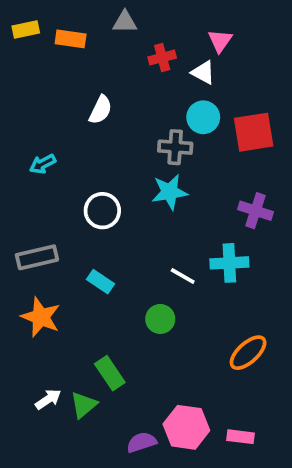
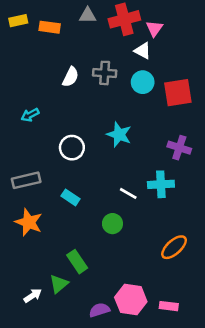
red cross: (162, 58) -> (124, 19), moved, size x1.6
gray cross: (175, 147) -> (105, 73), moved
cyan star: (170, 192) -> (119, 135), turned 30
white arrow: (48, 399) -> (33, 296), moved

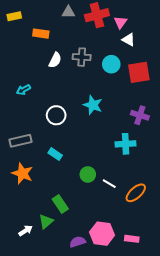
orange rectangle: (50, 27) -> (41, 34), moved
white triangle: (143, 51) -> (129, 40), moved
white line: (128, 193) -> (109, 184), moved

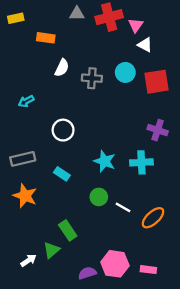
gray cross: (82, 57) -> (92, 78), moved
cyan star: (93, 105) -> (105, 161), moved

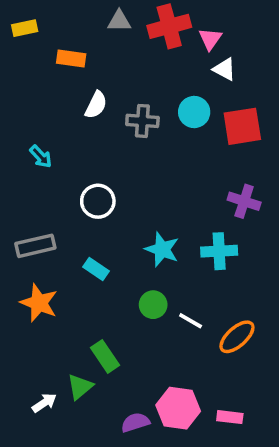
cyan arrow: (26, 101) -> (41, 157), turned -105

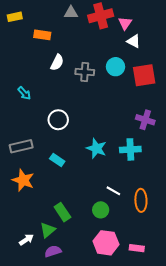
green circle: (153, 305) -> (101, 210), moved
orange ellipse: (237, 337) -> (141, 200), turned -50
purple semicircle: (135, 422) -> (53, 251), moved

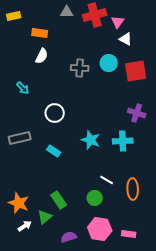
white semicircle: (57, 62) -> (42, 56), moved
orange star: (23, 180) -> (19, 203), moved
purple semicircle: (53, 251) -> (69, 237), moved

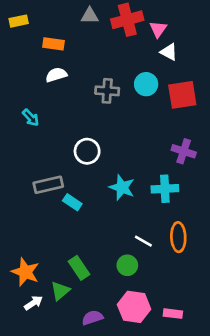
white semicircle: (42, 56) -> (56, 75), turned -133
white circle: (55, 113) -> (87, 151), moved
gray rectangle: (20, 138) -> (48, 185), moved
orange ellipse: (133, 189) -> (178, 237), moved

